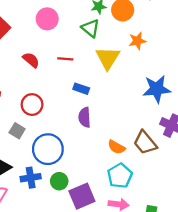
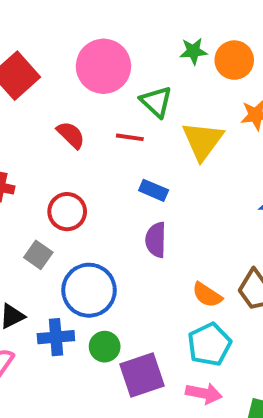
pink circle: (47, 19) -> (103, 66), size x1.4
green triangle: (91, 28) -> (156, 102), moved

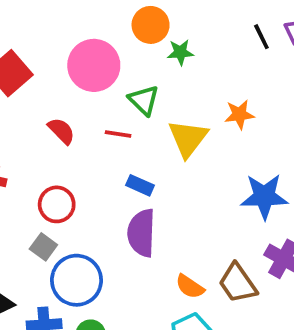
orange circle: (234, 60) -> (151, 25), moved
purple semicircle: (156, 240) -> (141, 233), size x1.4
gray square: (38, 255) -> (43, 247), moved

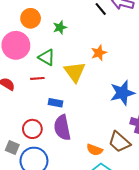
orange circle: (151, 25) -> (31, 18), moved
red circle: (57, 204) -> (32, 129), moved

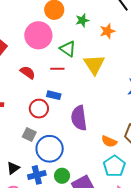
orange star: (99, 53) -> (107, 31), moved
blue rectangle: (55, 103) -> (54, 95), moved
red circle: (32, 129) -> (39, 109), moved

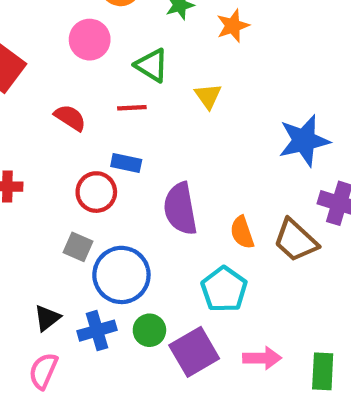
pink circle: (38, 35) -> (90, 40), size x0.7
yellow triangle: (94, 64) -> (208, 96), size x0.6
orange semicircle: (109, 141) -> (242, 232), moved, turned 49
cyan pentagon: (114, 166) -> (224, 289), moved

